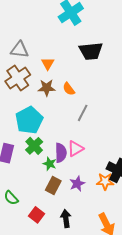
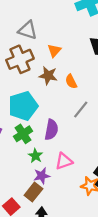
pink triangle: (75, 149) -> (64, 161), moved
purple semicircle: (61, 153) -> (51, 130), moved
purple star: (77, 184) -> (42, 176), moved
brown rectangle: (53, 185) -> (33, 192), moved

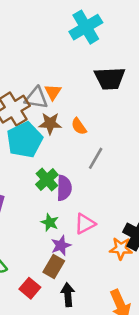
gray triangle: (28, 30) -> (36, 98), moved
cyan pentagon: (23, 106) -> (25, 140), moved
green cross: (23, 134) -> (47, 180), moved

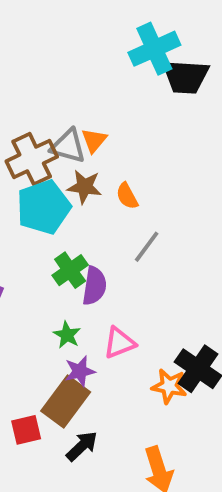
black trapezoid: (110, 78) -> (186, 77), moved
brown rectangle: (54, 267) -> (66, 402), size x1.4
red square: (30, 288) -> (26, 430), turned 30
black arrow: (68, 295) -> (82, 446), turned 45

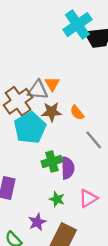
gray line: (147, 247) -> (94, 140), turned -66
green cross: (70, 270) -> (52, 161), turned 30
purple star: (80, 371) -> (37, 222), moved

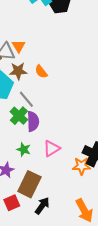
gray line: (94, 140) -> (26, 99), moved
green cross: (52, 161) -> (19, 116), turned -30

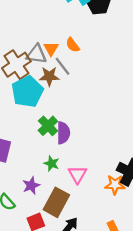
orange semicircle: (41, 72) -> (73, 45), moved
gray line: (26, 99) -> (62, 66), moved
pink triangle: (52, 148) -> (78, 174), moved, turned -30

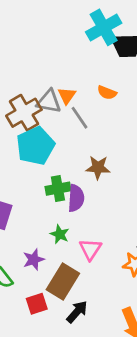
orange semicircle: (73, 45) -> (107, 93), moved, turned -35
brown star: (49, 76) -> (98, 167), moved
green cross: (48, 126) -> (58, 189), turned 30

